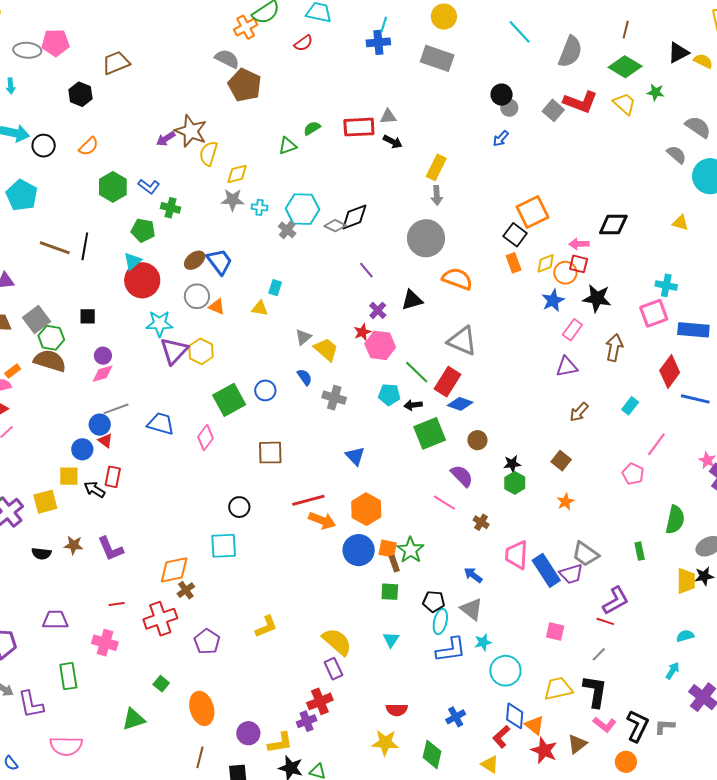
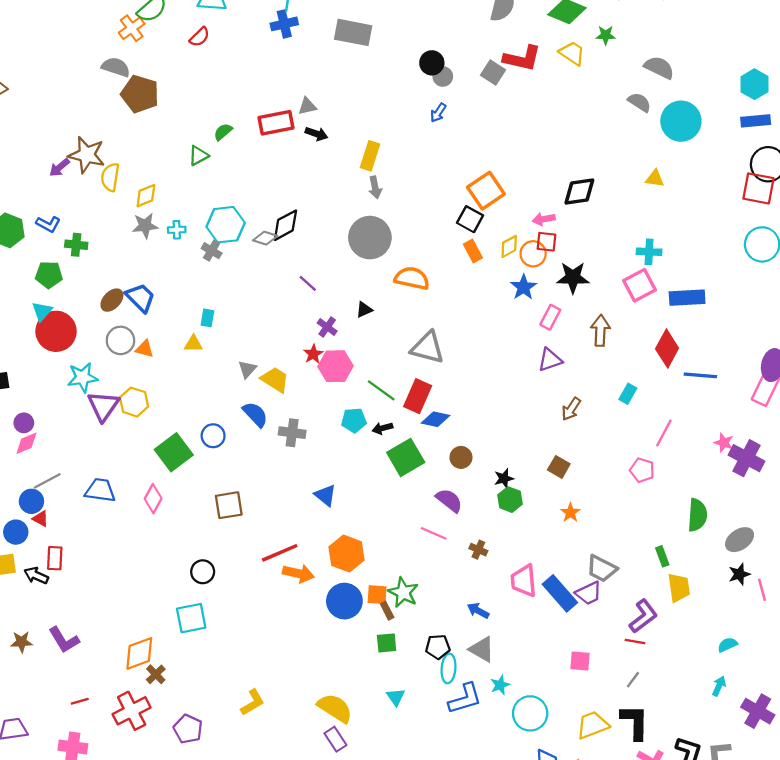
black triangle: (412, 300) -> (364, 310), size x0.7
blue semicircle: (305, 377) -> (255, 414), size x1.4
yellow trapezoid: (686, 581) -> (679, 588), moved

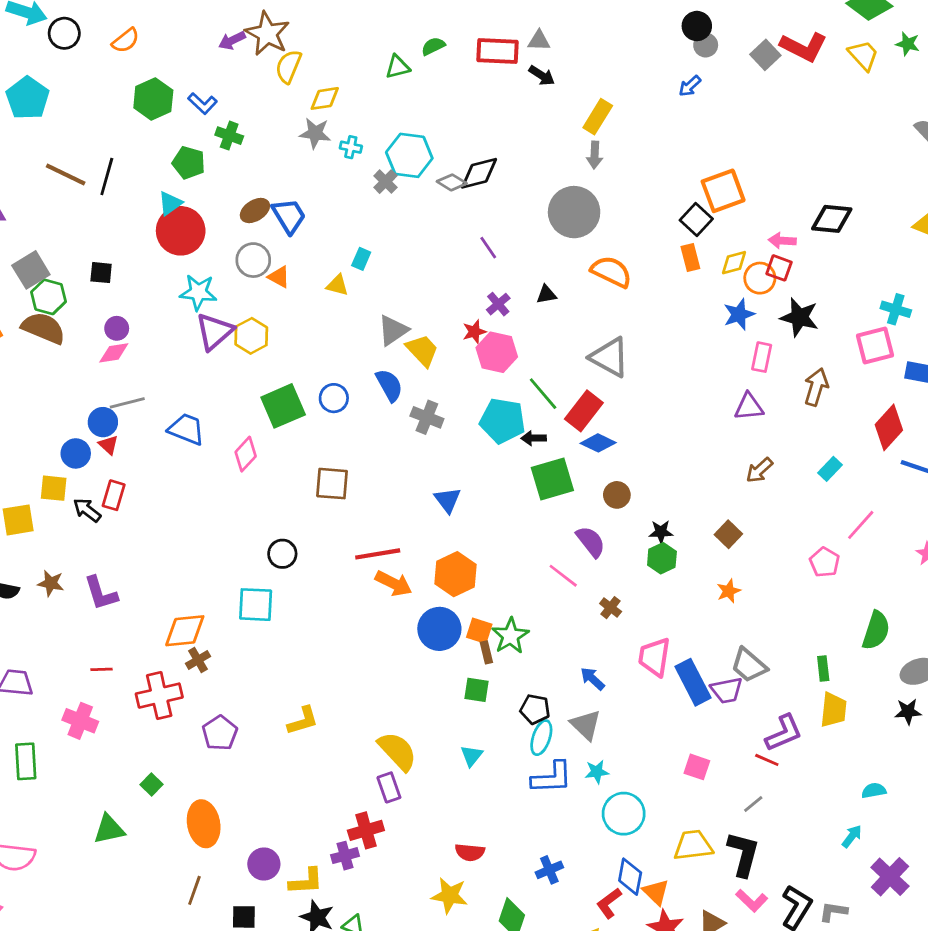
pink rectangle: (550, 317) -> (762, 357), turned -30
gray triangle: (247, 369) -> (393, 330), size x1.4
cyan pentagon: (354, 420) -> (503, 421), size x1.5

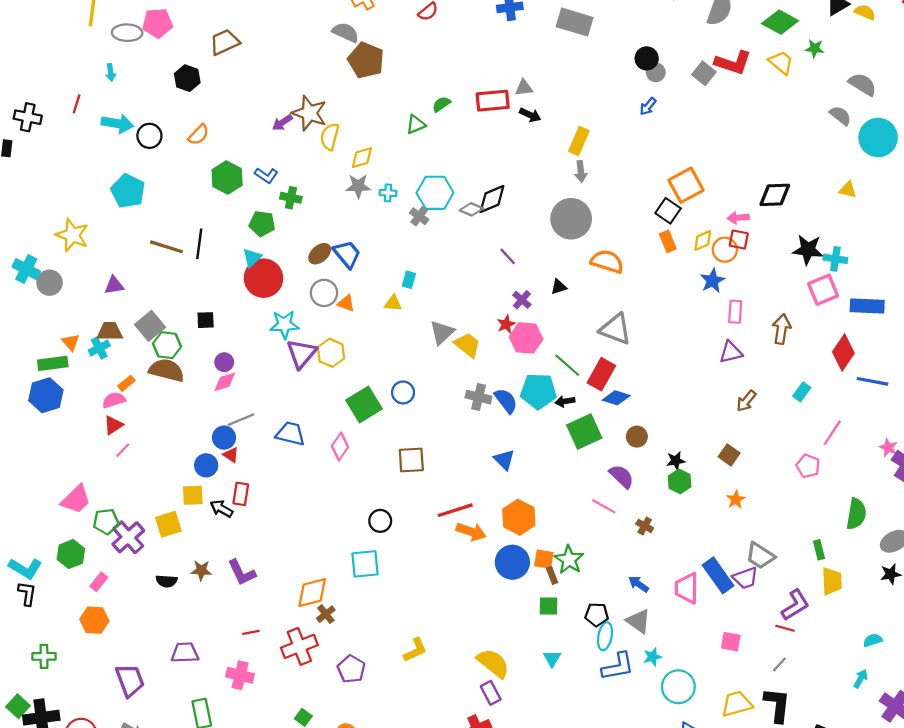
black star: (799, 317) -> (808, 250), moved
blue semicircle: (389, 385) -> (506, 401), moved
pink trapezoid: (655, 657) -> (687, 588), moved

